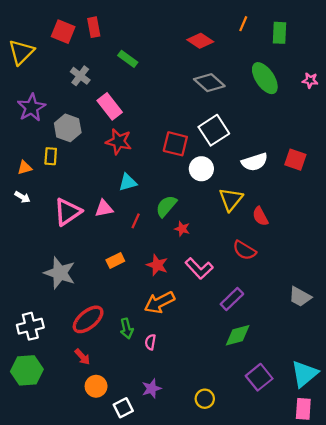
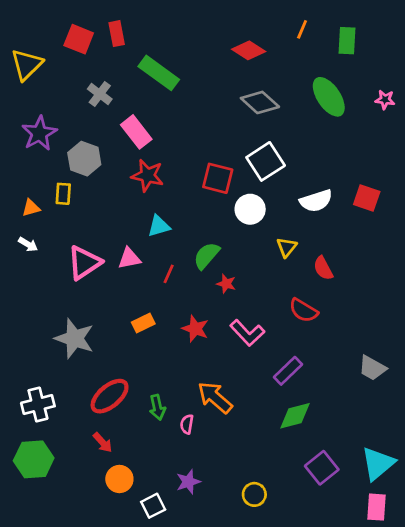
green rectangle: (128, 59) -> (159, 73), size x1.6
yellow triangle: (231, 199) -> (287, 247), size x0.7
orange arrow: (159, 302) -> (215, 397), moved, turned 68

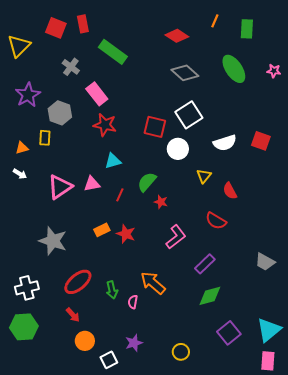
red star: (195, 329) -> (126, 234), moved
pink L-shape: (247, 333) -> (176, 237), turned -85

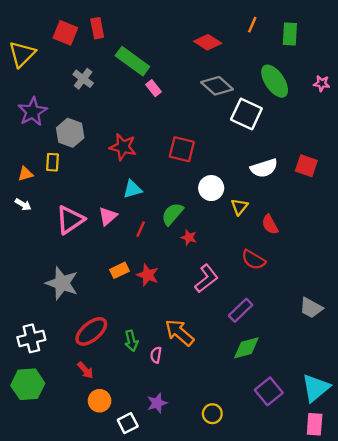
pink rectangle: (97, 94) -> (154, 88), moved, size x0.6
white square: (189, 115) -> (246, 114), moved, turned -32
white circle: (178, 149) -> (211, 188), moved
pink triangle: (92, 184) -> (108, 216), turned -30

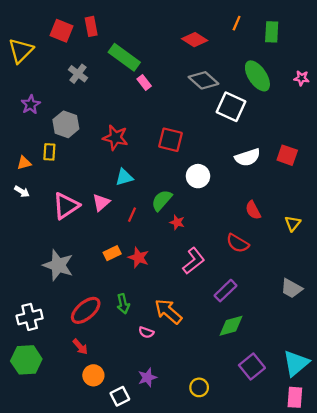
purple star: (33, 112) -> (31, 105), size x0.7
yellow triangle: (239, 207) -> (293, 223), moved
green arrow: (131, 341) -> (123, 304), moved
pink semicircle: (156, 355) -> (146, 332), turned -80

